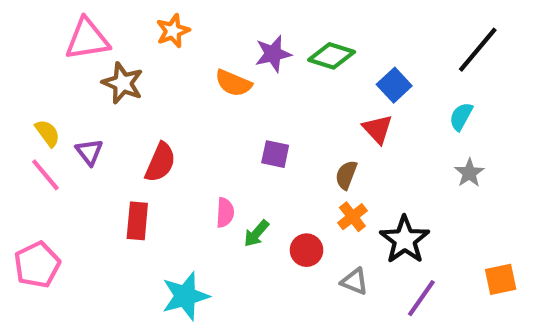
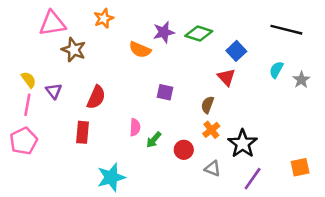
black line: (478, 50) -> (286, 30), turned 64
gray star: (469, 173) -> (301, 80), moved
pink line: (45, 175) -> (27, 105), turned 50
pink pentagon: (37, 265) -> (24, 141), moved

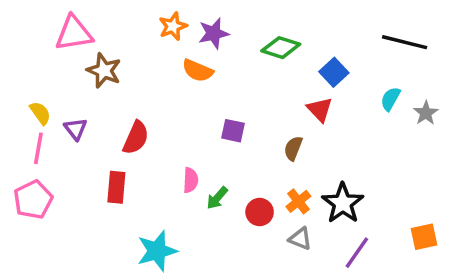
orange star: (104, 18) -> (173, 26), moved
purple star: (164, 32) -> (214, 33), moved
orange cross: (211, 130) -> (298, 201), moved

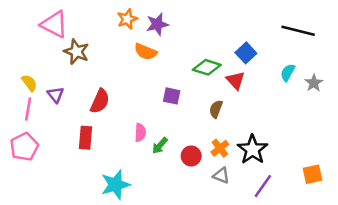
pink triangle: (74, 33) -> (54, 24), turned 36
green diamond: (281, 48) -> (207, 67), moved

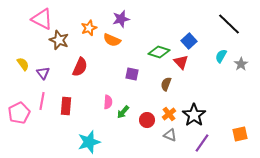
orange star: (127, 19) -> (89, 28), moved
black line: (298, 31) -> (229, 24), turned 30
red semicircle: (100, 101) -> (80, 67), moved
pink line: (28, 109) -> (42, 101), moved

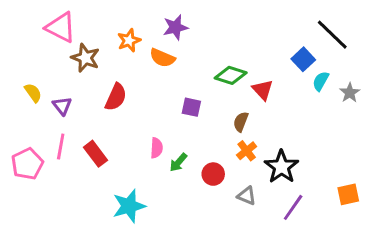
blue square: (189, 41) -> (303, 59), moved
red rectangle: (66, 106) -> (96, 154), turned -42
orange cross: (169, 114) -> (247, 151), moved

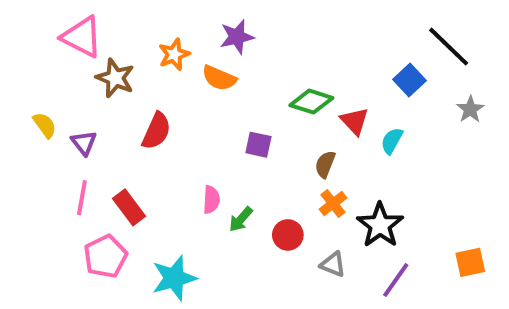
cyan semicircle: (321, 81) -> (392, 141), moved
gray star: (350, 93) -> (470, 109), moved
pink pentagon: (27, 164) -> (105, 256), moved

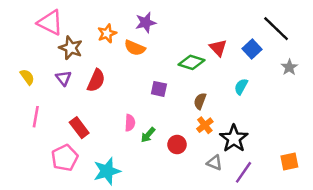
red triangle: (355, 121) -> (218, 48), moved
purple triangle: (84, 143) -> (63, 78), moved
pink line: (82, 198) -> (36, 117), moved
gray triangle: (333, 264) -> (214, 163), moved

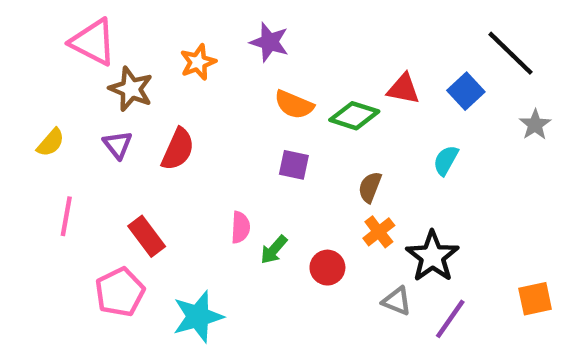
purple star: (146, 23) -> (269, 42), turned 30
orange semicircle: (135, 48) -> (294, 105), moved
red triangle: (218, 48) -> (403, 89), turned -36
yellow semicircle: (27, 77) -> (51, 143), turned 77

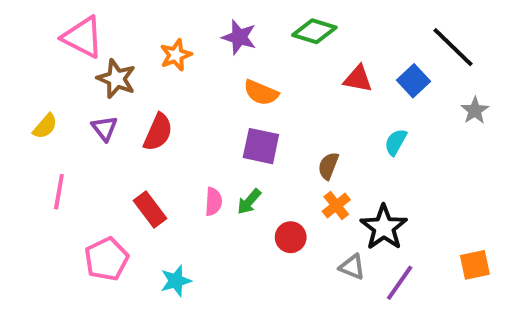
green diamond: (354, 116) -> (314, 31), moved
purple square: (294, 165) -> (261, 146), size x1.4
red rectangle: (147, 236) -> (150, 209), moved
green arrow: (274, 250) -> (249, 202), moved
cyan star: (198, 317) -> (176, 281), size x0.7

